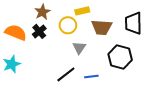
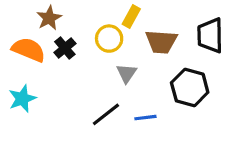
yellow rectangle: (82, 11) -> (131, 16), turned -48
brown star: (42, 12) -> (49, 18), moved

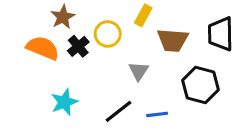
yellow circle: (109, 39) -> (108, 34), moved
cyan star: (22, 99) -> (64, 102), moved

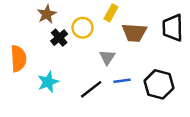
orange semicircle: (43, 48) -> (18, 59), moved, turned 65
black hexagon: (201, 85) -> (159, 84), moved
blue line: (157, 114) -> (122, 81), moved

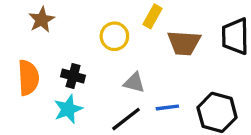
brown star: (47, 14) -> (42, 20), moved
black cross: (59, 38) -> (73, 76), moved, turned -35
gray triangle: (107, 57) -> (134, 83), moved, turned -49

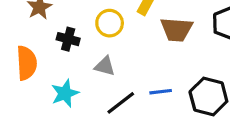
black cross: (73, 76) -> (68, 39), moved
gray triangle: (134, 83) -> (105, 66), moved

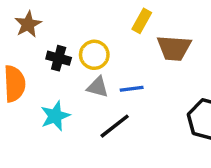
yellow circle: (110, 23) -> (94, 55), moved
blue line: (161, 92) -> (132, 89), moved

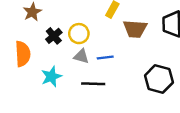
black cross: (59, 58) -> (54, 36), turned 35
black line: (115, 126) -> (93, 84), turned 40

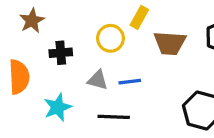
yellow circle: (79, 34) -> (110, 38), moved
black cross: (54, 36) -> (61, 53), turned 35

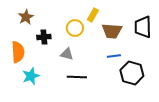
blue line: (130, 82) -> (114, 56), moved
cyan star: (58, 107) -> (31, 76), moved

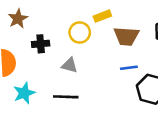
yellow rectangle: (93, 15) -> (102, 16), turned 40
black line: (77, 77) -> (66, 97), moved

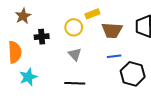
gray triangle: (70, 65) -> (75, 54), moved, turned 32
black line: (66, 97) -> (75, 83), moved

